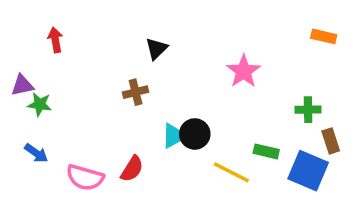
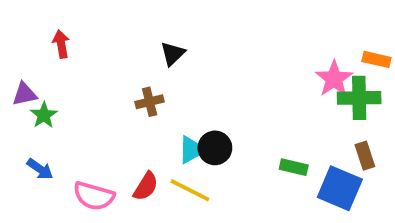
orange rectangle: (324, 36) -> (376, 59), moved
pink star: (244, 71) -> (334, 79), moved
green star: (40, 104) -> (44, 115), turned 30
green cross: (308, 110) -> (359, 98), moved, size x1.5
yellow line: (231, 172) -> (190, 190), moved

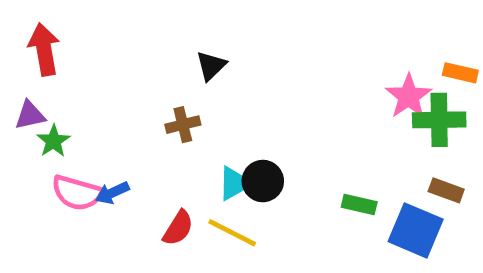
red arrow: (61, 44) -> (44, 49), moved, size x1.5
brown rectangle: (365, 156) -> (446, 190), turned -52
blue arrow: (40, 169) -> (112, 193), moved, turned 120
pink semicircle: (94, 196) -> (77, 193), moved

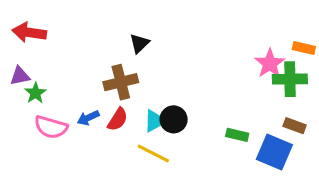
red arrow: (44, 49) -> (29, 32), turned -72
brown cross: (183, 125) -> (121, 82), size x1.5
blue arrow: (112, 193) -> (88, 118), moved
red semicircle: (178, 228) -> (118, 119), moved

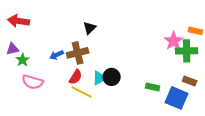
blue arrow: (88, 118) -> (57, 55), moved
yellow line: (153, 154) -> (82, 92), moved

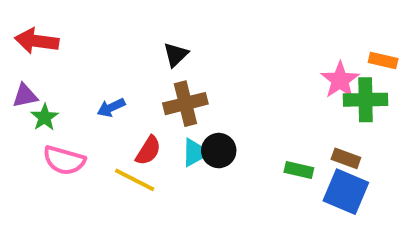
brown cross: (78, 53) -> (185, 104), moved
brown rectangle: (190, 81) -> (346, 158), moved
yellow line: (82, 92) -> (135, 180), moved

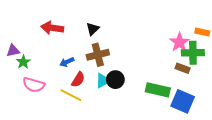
red arrow: (37, 41) -> (52, 28), moved
blue arrow: (111, 107) -> (67, 62), moved
brown rectangle: (346, 158) -> (183, 68), moved
green rectangle: (299, 170) -> (158, 90), size x1.6

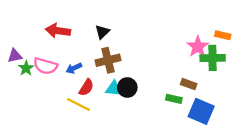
brown rectangle: (183, 68) -> (189, 84), moved
cyan triangle: (103, 81) -> (114, 89), turned 35
pink semicircle: (34, 85) -> (45, 66), moved
green rectangle: (158, 90) -> (174, 99), size x0.6

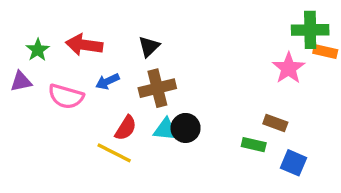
green cross: (213, 58) -> (310, 30), moved
green star: (26, 68) -> (38, 50), moved
blue arrow: (74, 68) -> (107, 81), moved
blue square: (201, 111) -> (294, 163), size x0.7

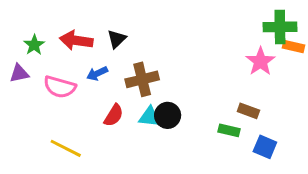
black triangle: (149, 47) -> (117, 39), moved
yellow line: (114, 153) -> (66, 148), moved

